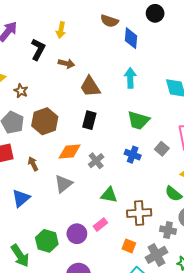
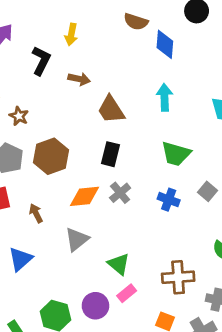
gray cross: (96, 161) -> (120, 193), moved
green triangle: (109, 195) -> (119, 264), moved, turned 30

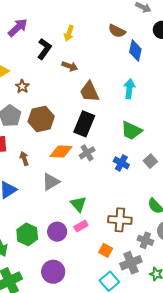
black rectangle: (110, 154) -> (84, 124), size x1.4

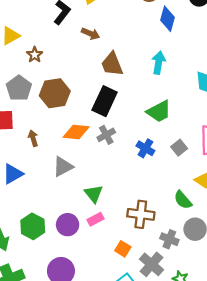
green trapezoid: (131, 131) -> (159, 111), turned -55
gray cross: (131, 263) -> (152, 264), turned -30

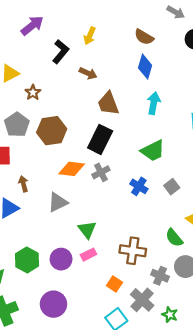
blue diamond: (167, 19) -> (145, 67), moved
brown arrow: (33, 138) -> (23, 184), moved

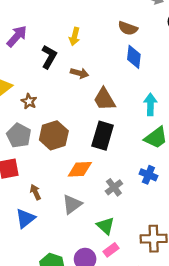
cyan arrow: (154, 103) -> (150, 104), moved
gray cross: (101, 172) -> (114, 187), moved

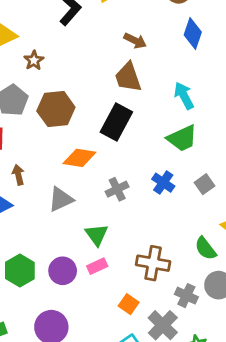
blue diamond: (134, 57) -> (193, 34), moved
brown arrow: (79, 73) -> (135, 41), moved
cyan arrow: (150, 104) -> (184, 96), turned -40

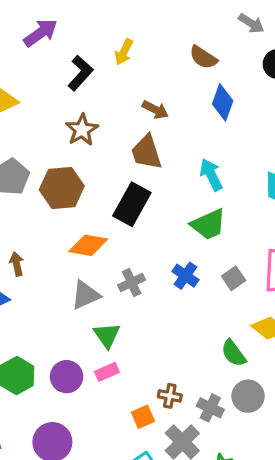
brown star: (34, 60) -> (82, 130), moved, size x1.4
gray triangle: (61, 199) -> (85, 295), moved
brown cross: (153, 263) -> (170, 396), moved, size x0.6
orange square: (129, 304) -> (143, 417), turned 30

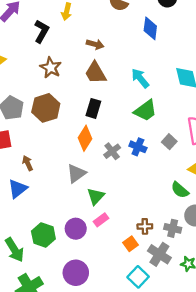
blue diamond: (223, 102) -> (150, 28), moved
black rectangle: (132, 204) -> (93, 108), size x0.7
orange diamond: (88, 245) -> (85, 138), moved, turned -55
gray cross: (132, 282) -> (112, 151), moved
green triangle: (107, 335) -> (96, 196), turned 30

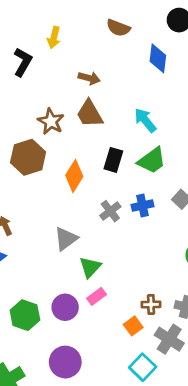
brown star: (51, 68) -> (51, 121), moved
black rectangle: (93, 108) -> (113, 160), moved
orange diamond: (85, 138) -> (74, 176), moved
blue cross: (138, 147) -> (142, 206), turned -35

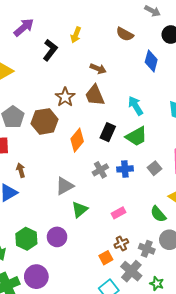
pink rectangle: (97, 296) -> (118, 213), moved
brown cross: (151, 304) -> (121, 244), turned -32
purple circle: (65, 362) -> (36, 277), moved

